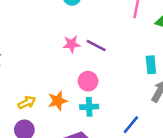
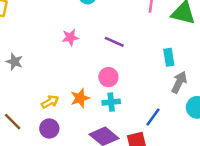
pink star: (72, 44) -> (70, 37), moved

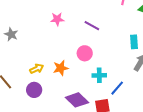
cyan cross: (111, 102) -> (99, 75), moved

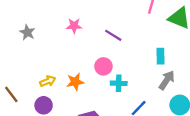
gray star: (11, 34) -> (27, 32), moved
cyan cross: (99, 75) -> (119, 83), moved

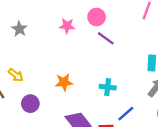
pink circle: (103, 66) -> (97, 17), moved
yellow arrow: (48, 81) -> (16, 75), moved, turned 56

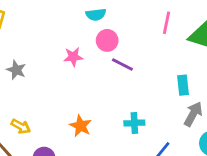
orange star: (64, 82) -> (81, 126), turned -30

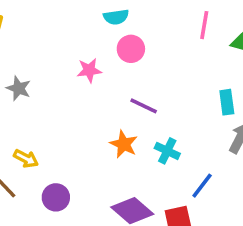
purple line: (122, 64) -> (144, 106), moved
cyan cross: (134, 123) -> (167, 151), turned 30
orange star: (81, 126) -> (124, 144), moved

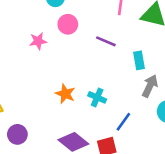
purple line: (144, 106) -> (106, 41), moved

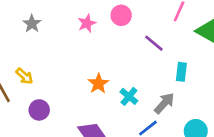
pink star: (38, 41) -> (87, 23), turned -30
gray arrow: (150, 86) -> (164, 103), moved

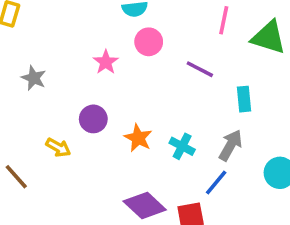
yellow arrow: (24, 76) -> (58, 147), moved
purple circle: (39, 110) -> (93, 119), moved

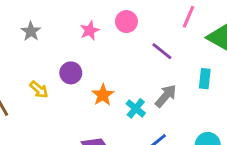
cyan rectangle: (244, 99) -> (205, 79), moved
gray arrow: (230, 145) -> (166, 96), moved

